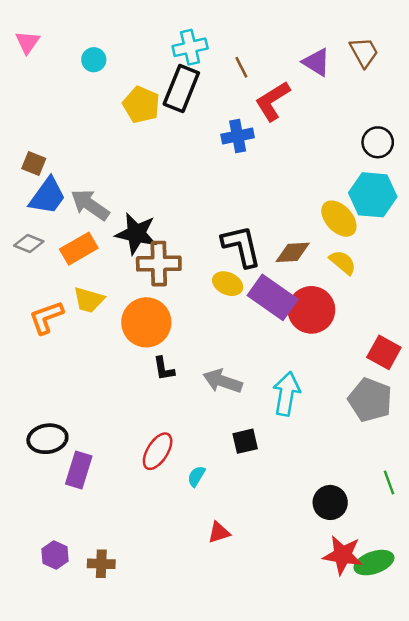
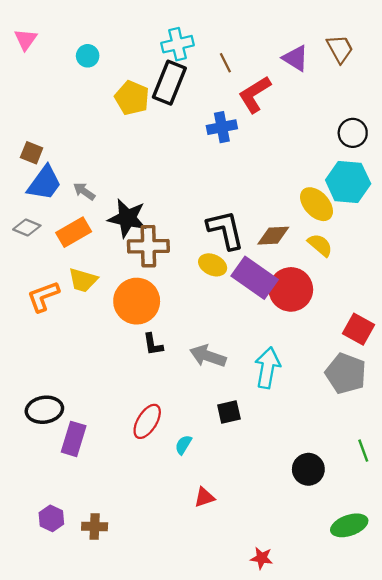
gray arrow: (90, 205) -> (84, 191), size x0.6
red star: (343, 555) -> (262, 558), moved, size x0.6

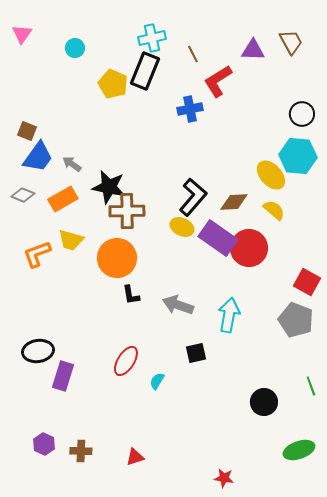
purple triangle: (296, 58) -> (253, 50), turned -30
black L-shape: (225, 230) -> (193, 197), turned 54
red triangle: (204, 497) -> (135, 457), moved

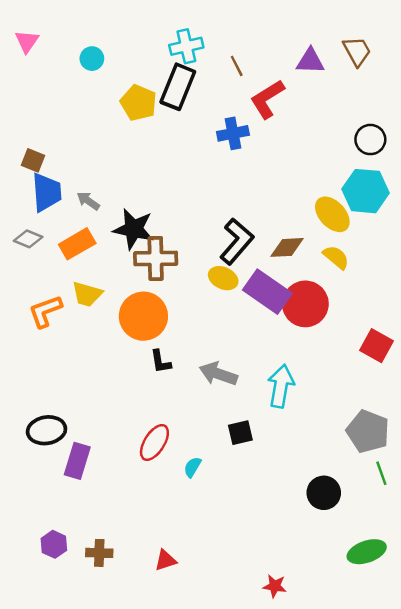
blue trapezoid: (38, 157) -> (47, 192), turned -40
gray pentagon: (296, 320) -> (368, 431), moved

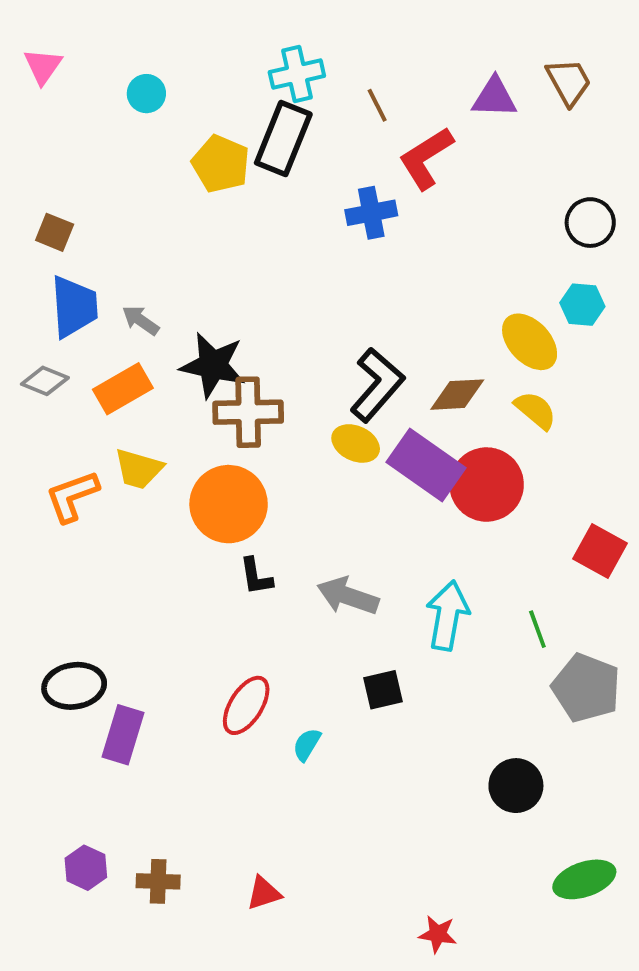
brown square: (33, 160) -> (55, 232), moved
cyan hexagon: (365, 191) -> (582, 305), size x0.6
green line: (381, 473) -> (537, 629), moved

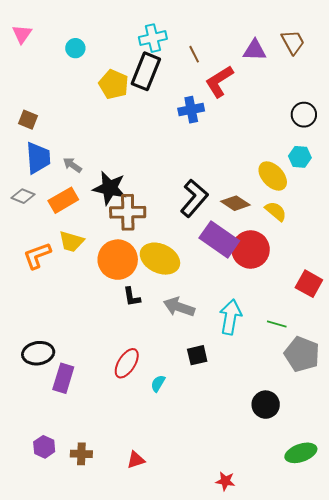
brown diamond: (457, 395) -> (235, 203), turned 36
yellow ellipse: (356, 443) -> (160, 259), moved, size x1.6
green line: (537, 629) -> (277, 324), turned -54

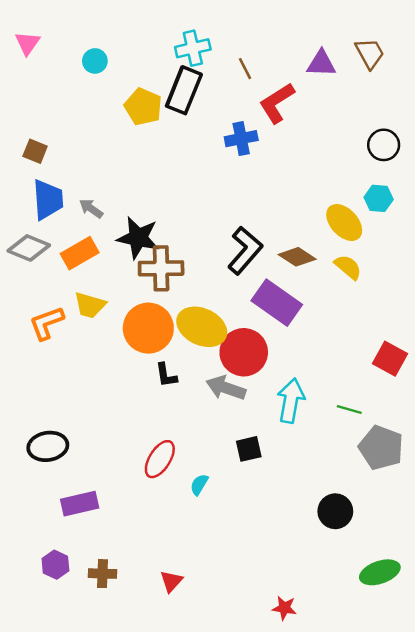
gray diamond: (23, 196) -> (29, 248), size x1.4
red circle: (251, 249) -> (244, 352), moved
purple rectangle: (63, 378) -> (80, 504), moved, turned 60
red triangle: (136, 460) -> (171, 581), turned -30

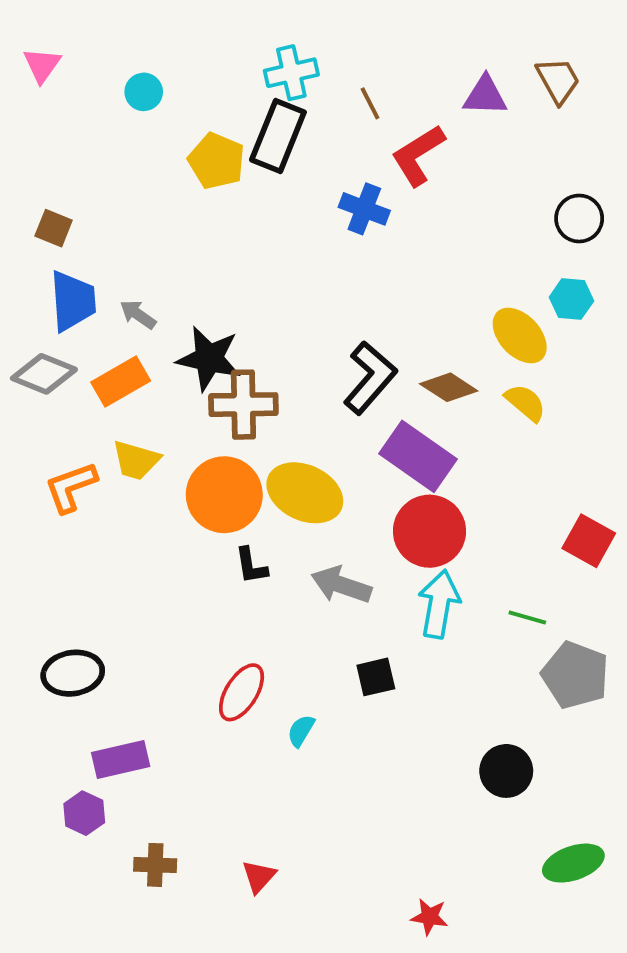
blue cross: (241, 139) -> (364, 209), turned 32
red circle: (244, 352) -> (429, 531), moved
purple hexagon: (55, 565) -> (84, 813), moved

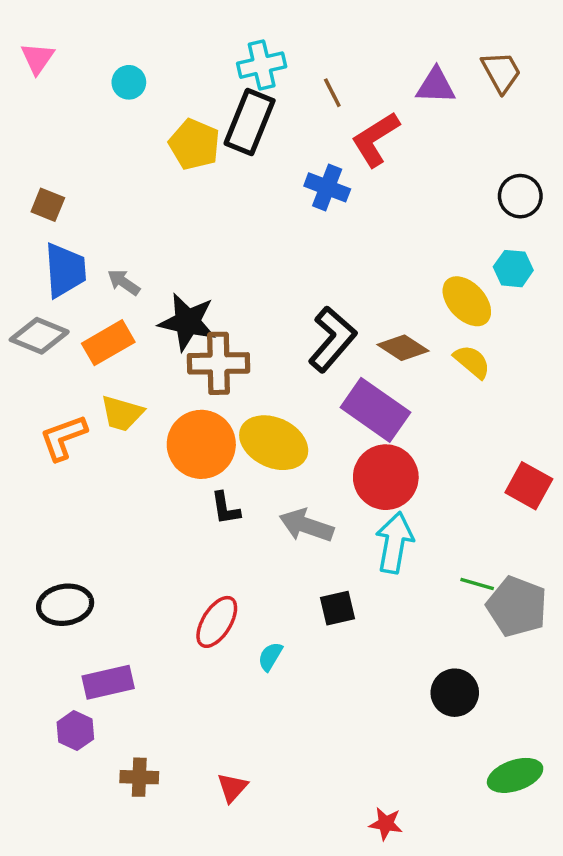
green line: (527, 617) -> (477, 584), moved

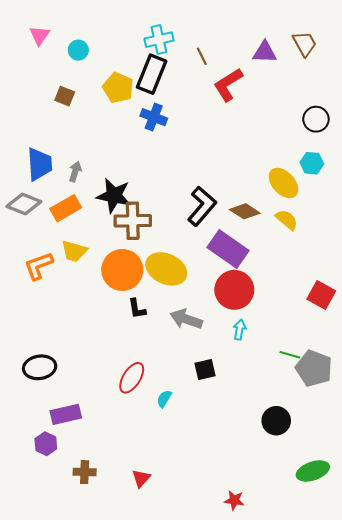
pink triangle: (37, 58) -> (40, 35), moved
blue cross: (327, 187) -> (154, 117), moved
brown square: (48, 205) -> (65, 96), moved
gray arrow: (124, 282) -> (75, 172), turned 72
cyan arrow: (394, 543) -> (240, 330), size x0.6

